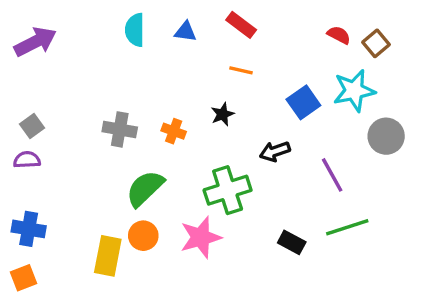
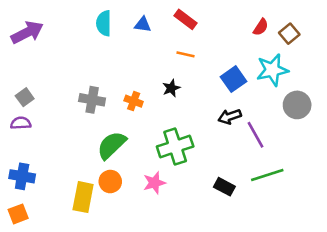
red semicircle: (339, 35) -> (261, 27), turned 96
black arrow: (275, 151) -> (230, 117), moved
pink star: (201, 237) -> (154, 183), size x0.7

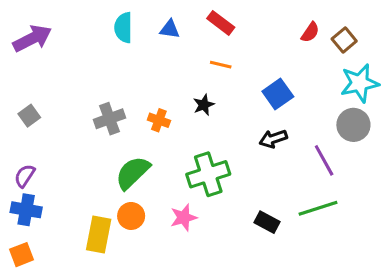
cyan star: (272, 70) -> (360, 83), moved
gray cross: (92, 100) -> (110, 119), turned -30
purple semicircle: (21, 123) -> (25, 176), moved, turned -54
purple line: (256, 135) -> (324, 160), moved

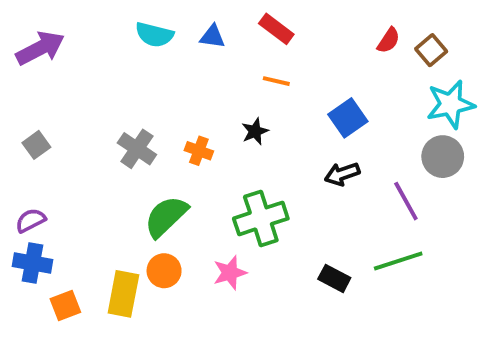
cyan semicircle: (123, 28) -> (154, 35), turned -76
gray cross: (110, 119) -> (137, 149), turned -36
purple semicircle: (25, 176) -> (31, 220), turned 30
orange square: (22, 255) -> (65, 306), moved

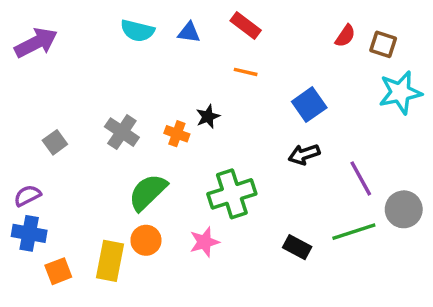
brown square: (431, 50) -> (383, 44), turned -32
black star: (255, 131) -> (208, 117), moved
gray square: (36, 145) -> (55, 142), moved
gray circle: (443, 157) -> (404, 209), moved

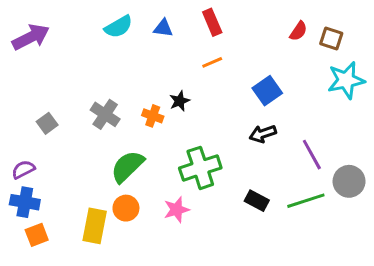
red rectangle: (246, 26) -> (212, 22), turned 30
cyan semicircle: (137, 31) -> (119, 27), turned -44
orange line: (246, 72) -> (212, 62), turned -36
black rectangle: (297, 247) -> (257, 201), moved
orange square: (58, 271) -> (37, 235), moved

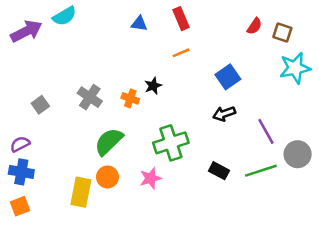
cyan semicircle: (119, 27) -> (64, 16), moved
orange square: (37, 235) -> (20, 206), moved

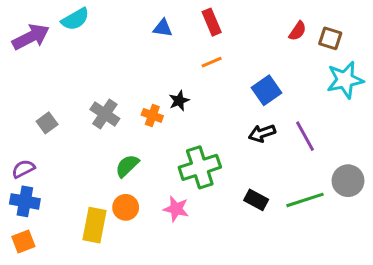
purple line: (266, 131) -> (305, 136), moved
green semicircle: (109, 142) -> (127, 166), size x0.7
pink star: (151, 178) -> (176, 209), turned 30

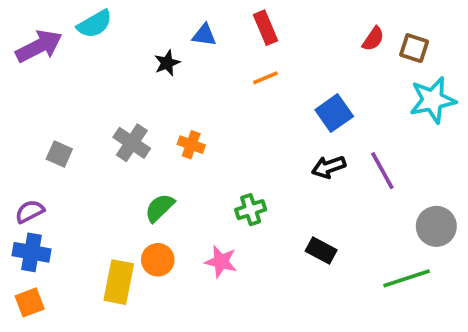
black star: (179, 101) -> (167, 63), moved
gray square: (47, 123) -> (59, 154), turned -30
green cross: (200, 167) -> (251, 210), size x0.6
green line: (305, 200) -> (407, 278), moved

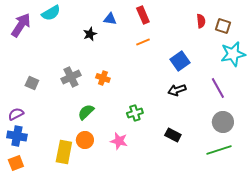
red semicircle: (373, 39) -> (201, 21), turned -40
purple arrow: (39, 46) -> (21, 25), turned -30
gray cross: (132, 143) -> (71, 77), turned 30
purple line: (382, 171) -> (218, 88), moved
gray circle: (436, 226) -> (223, 122), moved

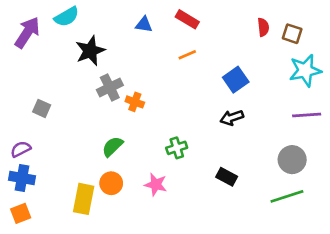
red rectangle: (143, 15) -> (187, 19), turned -36
black star: (90, 34) -> (90, 51), moved, size x1.6
gray cross: (71, 77) -> (110, 87), moved
purple line: (218, 88) -> (307, 115), moved, turned -65

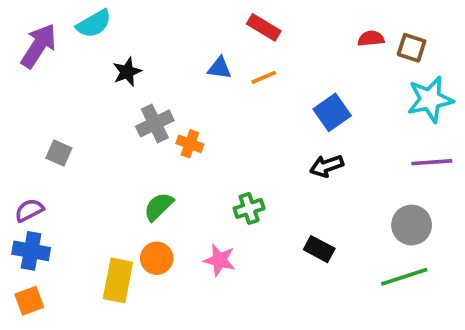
blue triangle: (144, 25) -> (219, 68), moved
red semicircle: (263, 27) -> (371, 38), turned -90
black star: (90, 51) -> (127, 72), size x0.7

